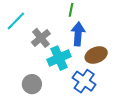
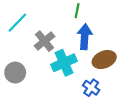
blue cross: (84, 81) -> (91, 88), size x0.7
gray circle: (32, 84) -> (15, 73), moved

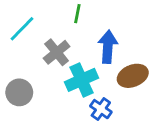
green line: (77, 11) -> (77, 14), moved
blue cross: (91, 88) -> (101, 109), moved

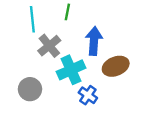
cyan line: (22, 29) -> (32, 19), moved, turned -50
gray circle: (19, 92) -> (30, 89), moved

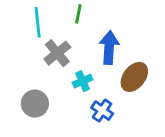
brown ellipse: (116, 66) -> (134, 77), turned -30
cyan cross: (71, 70) -> (82, 81), size x0.6

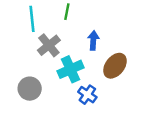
blue arrow: (109, 47) -> (93, 40), size x0.7
cyan cross: (82, 81) -> (70, 69), size x1.5

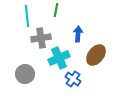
gray cross: (49, 45) -> (41, 38), turned 30

